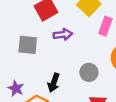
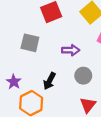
purple arrow: (63, 34) -> (71, 50), moved

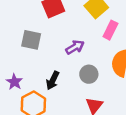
purple arrow: (71, 50) -> (75, 47), turned -30

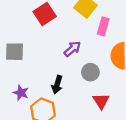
gray square: (31, 40) -> (15, 52), moved

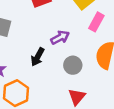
black arrow: (57, 85) -> (38, 57), moved

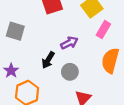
gray circle: (73, 65) -> (70, 72), moved

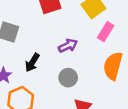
black arrow: (48, 60) -> (32, 63), moved

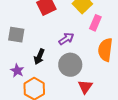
gray circle: (68, 78) -> (70, 65), size x1.5

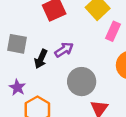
purple arrow: (66, 39) -> (64, 50), moved
black arrow: (39, 57) -> (41, 59), moved

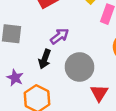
black arrow: (41, 59) -> (45, 59), moved

